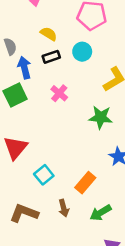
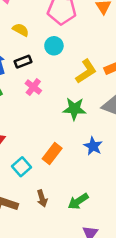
black rectangle: (51, 57) -> (23, 62), moved
orange rectangle: (85, 183) -> (52, 153), moved

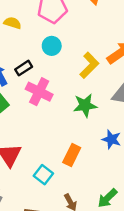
yellow semicircle: (21, 30) -> (13, 23), moved
pink cross: (33, 87) -> (39, 92), size x1.5

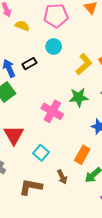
pink cross: (39, 92) -> (52, 111), moved
orange rectangle: (72, 155) -> (82, 155), moved

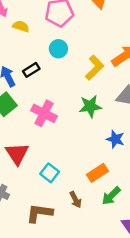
pink cross: (52, 111) -> (44, 113), moved
orange rectangle: (82, 155) -> (97, 173), turned 30

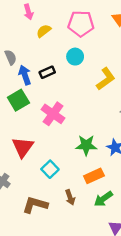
yellow semicircle: (21, 26) -> (44, 31), turned -64
green star: (90, 106) -> (86, 145), moved

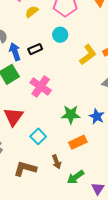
green arrow: (103, 199) -> (76, 177), moved

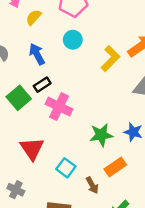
black rectangle: (35, 49) -> (42, 85), moved
blue arrow: (15, 52) -> (37, 54), moved
brown arrow: (57, 162) -> (92, 185), moved

